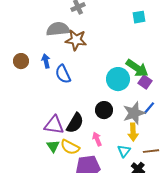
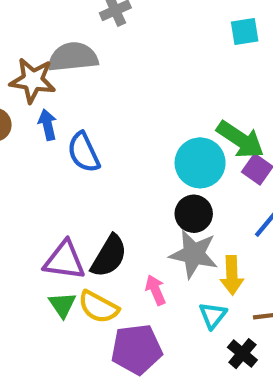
brown star: (76, 40) -> (33, 80), moved
black circle: (104, 110) -> (194, 214), moved
gray star: (134, 113) -> (194, 254), moved, turned 30

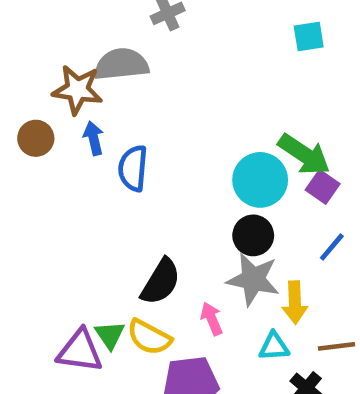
blue semicircle: (84, 152) -> (133, 168), turned 30
purple triangle: (64, 260) -> (80, 351), moved
cyan triangle: (213, 315) -> (274, 346), turned 48

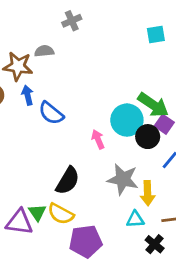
gray semicircle: (121, 64) -> (44, 51), size x0.6
blue semicircle: (133, 168) -> (51, 113), turned -56
black circle: (253, 235) -> (148, 137), moved
pink arrow: (212, 319) -> (98, 139), moved

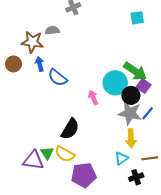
gray star: (123, 179) -> (130, 113), moved
cyan triangle: (135, 219) -> (121, 158), turned -32
black cross: (155, 244) -> (136, 177), turned 32

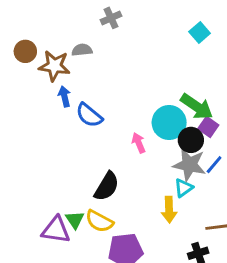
cyan square: (137, 18) -> (200, 32), turned -32
brown circle: (13, 64) -> (25, 51), moved
yellow arrow: (131, 138) -> (169, 210), moved
cyan triangle: (121, 158) -> (184, 188), moved

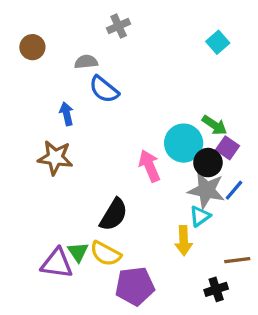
brown circle: (25, 51) -> (32, 47), moved
brown star: (54, 66) -> (55, 158), moved
green arrow: (197, 107) -> (214, 125), size x0.7
blue semicircle: (89, 115) -> (104, 89), moved
pink arrow: (139, 143) -> (149, 166), size x1.4

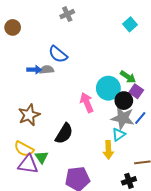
gray semicircle: (86, 62) -> (47, 70), moved
blue arrow: (67, 114) -> (34, 70), turned 104
brown star: (55, 158) -> (29, 115), moved, turned -30
yellow semicircle: (106, 254) -> (24, 149), moved

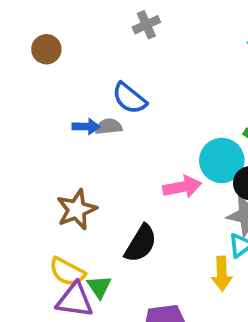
pink arrow: (87, 103) -> (182, 187), turned 102

